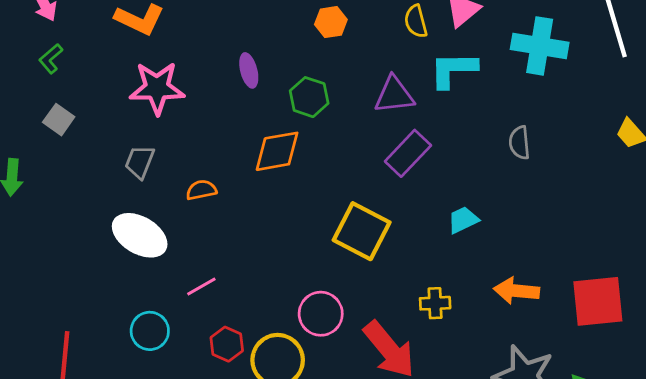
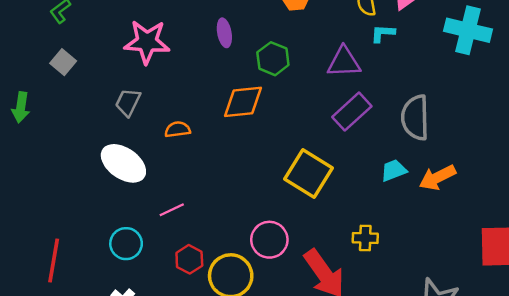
cyan L-shape: (453, 70) -> (383, 33), moved, size x0.6
gray semicircle: (519, 143) -> (415, 118), moved, size x1.6
orange arrow: (516, 291) -> (437, 177), moved, turned -36

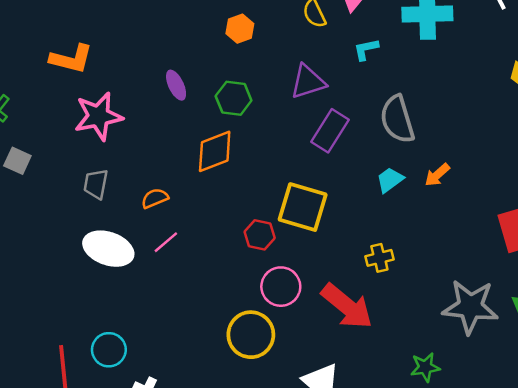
cyan L-shape: (383, 33) -> (366, 49), moved
orange arrow: (437, 177) -> (437, 175), size x0.7
pink line: (172, 210) -> (166, 242), moved
cyan circle: (126, 244) -> (109, 350), moved
red hexagon: (189, 259) -> (260, 235), moved

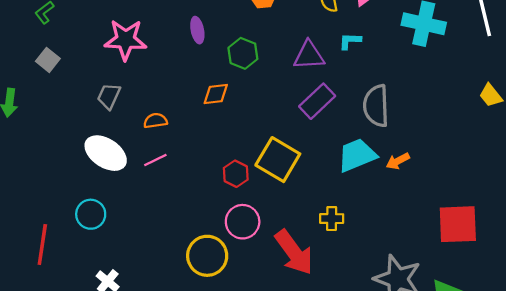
cyan L-shape: (366, 49) -> (350, 41), moved
orange diamond: (215, 151) -> (216, 94), size x0.7
cyan trapezoid: (390, 180) -> (357, 155), size x1.6
cyan circle: (109, 350) -> (91, 214), moved

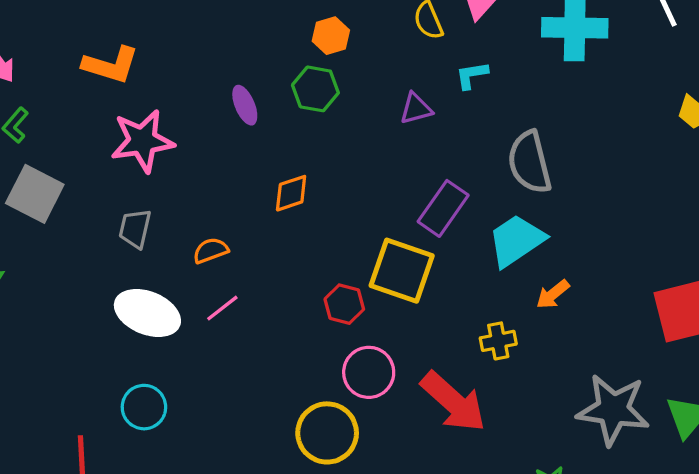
green hexagon: (243, 53) -> (315, 89), moved
purple triangle: (309, 55) -> (416, 109), size x0.7
gray square: (48, 60) -> (35, 194), size x1.6
purple rectangle: (317, 101) -> (443, 208), moved
orange arrow: (398, 161) -> (553, 294), moved

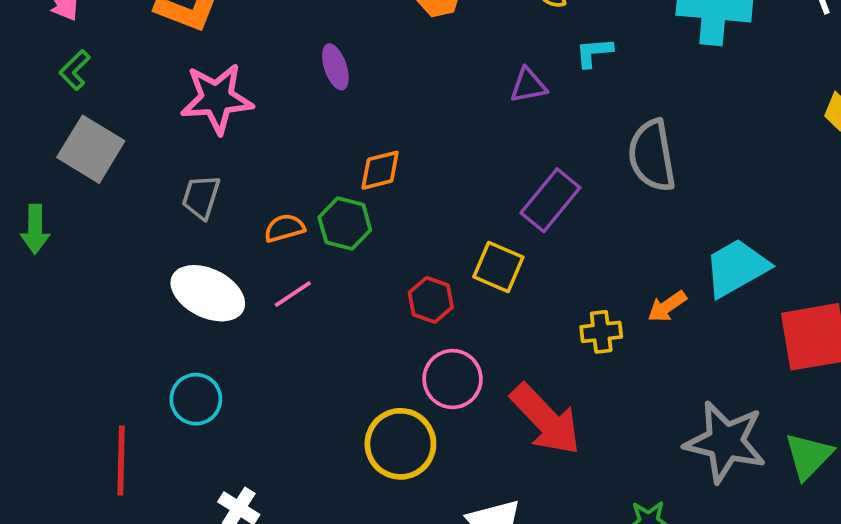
green hexagon: (315, 89) -> (345, 224), moved
cyan trapezoid: (516, 241) -> (736, 268), moved
yellow square: (402, 271) -> (498, 267), size x0.7
yellow cross: (498, 341) -> (601, 332), moved

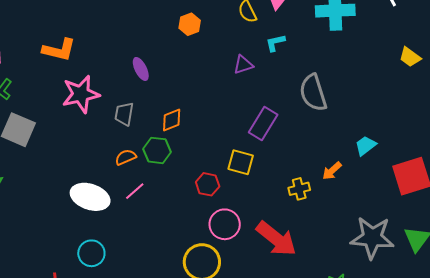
gray trapezoid: (201, 197) -> (124, 114), moved
cyan trapezoid: (736, 268) -> (366, 146), size x0.6

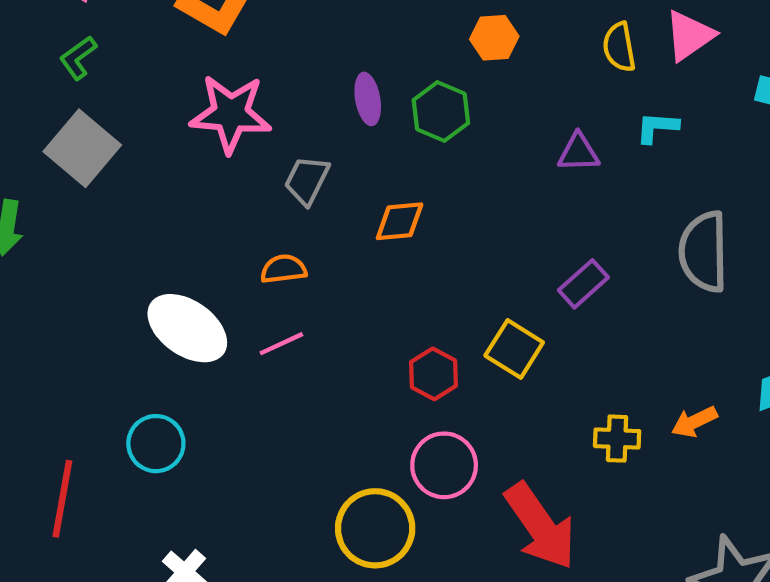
purple rectangle: (263, 123) -> (583, 284), size x0.7
green hexagon: (157, 150) -> (441, 112), moved

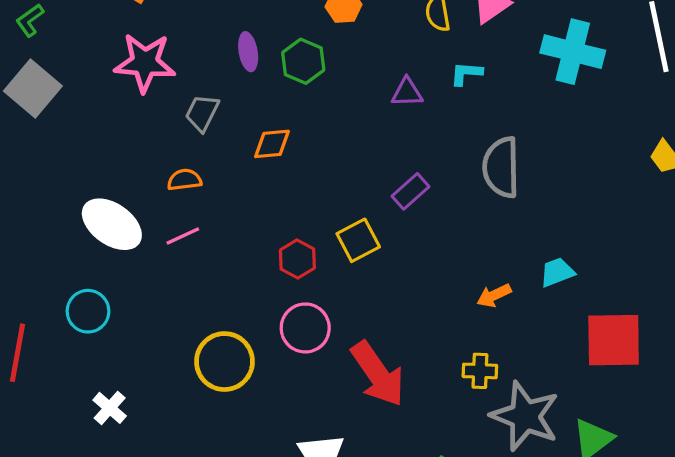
yellow square: (514, 349) -> (358, 240), turned 30
yellow cross: (617, 439) -> (480, 371), moved
yellow circle: (375, 528) -> (224, 362), moved

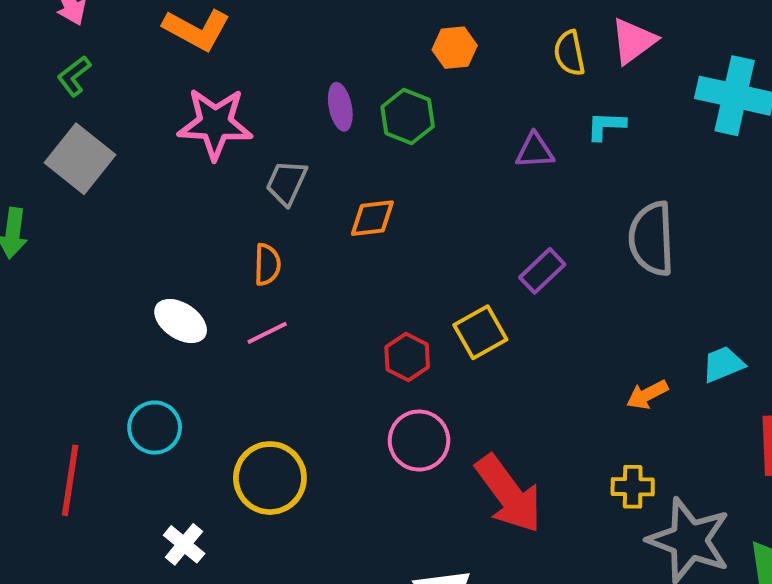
orange semicircle: (184, 180) -> (267, 265), turned 100
white ellipse: (112, 224) -> (181, 321), size x0.7
yellow circle: (224, 362) -> (270, 478), moved

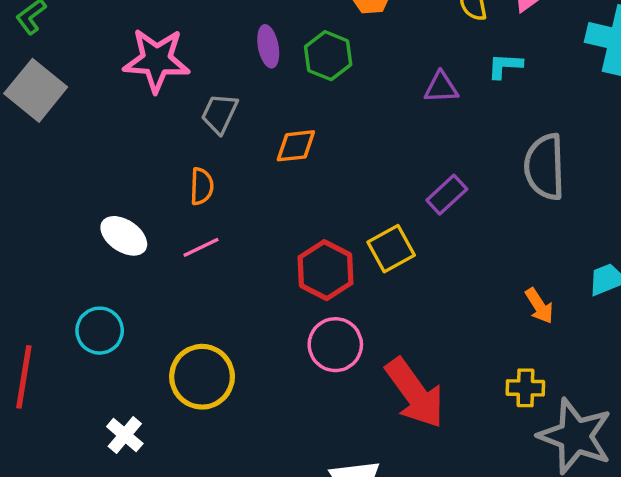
red hexagon: (407, 357) -> (326, 270), size x1.4
orange arrow: (647, 395) -> (539, 306), turned -96

